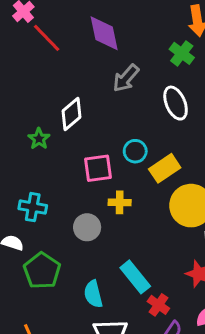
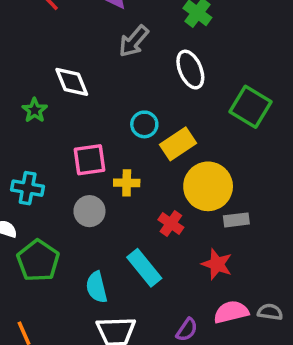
white diamond: (72, 114) -> (72, 82), turned -72
pink square: (98, 168) -> (89, 160), moved
red cross: (158, 305) -> (171, 224), moved

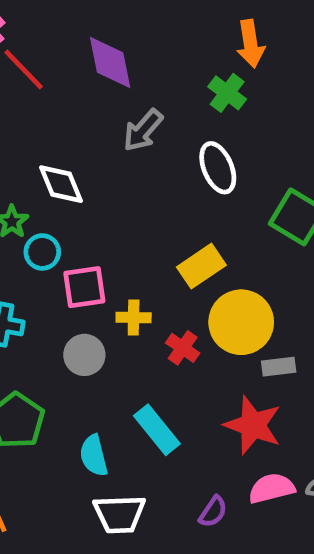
cyan circle: (144, 124) -> (42, 252), moved
red cross: (171, 224) -> (183, 348), moved
red star: (217, 264) -> (253, 425), size x1.4

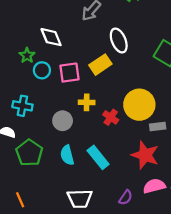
white ellipse: (218, 168) -> (119, 41), moved
yellow rectangle: (201, 266) -> (100, 65), moved
pink square: (84, 287) -> (69, 73), moved
cyan semicircle: (94, 456) -> (67, 155), moved

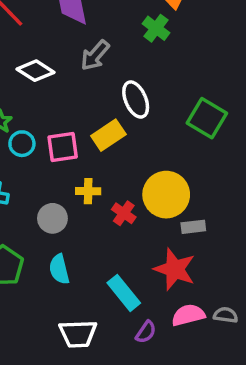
white diamond: (51, 37) -> (36, 71), moved, turned -35
cyan rectangle: (98, 157) -> (124, 293), moved

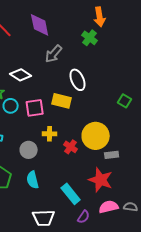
white diamond: (36, 71) -> (21, 75), moved
green square: (207, 118) -> (125, 101), moved, size x0.6
yellow rectangle: (108, 135) -> (62, 101), turned 48

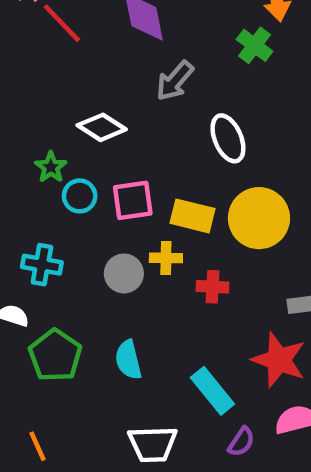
yellow rectangle: (62, 101) -> (193, 216), moved
yellow circle: (96, 136) -> (259, 218), moved
red cross: (71, 147) -> (212, 287), turned -32
gray circle: (29, 150) -> (124, 273), moved

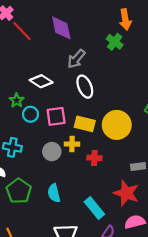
white ellipse: (228, 138) -> (85, 87), moved

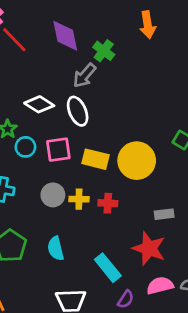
green cross: (115, 42) -> (104, 51), moved
white ellipse: (85, 87) -> (78, 111), moved
yellow cross: (72, 144) -> (79, 199), moved

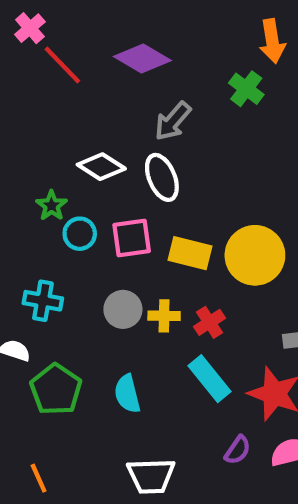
purple diamond: (65, 36) -> (142, 58), turned -48
green cross: (104, 51) -> (246, 89), moved
red cross: (108, 203) -> (209, 322), turned -36
cyan rectangle: (108, 268) -> (209, 379), moved
purple semicircle: (126, 299) -> (238, 450), moved

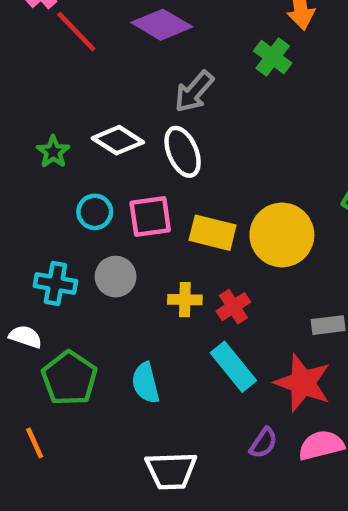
green star: (52, 206) -> (53, 152), moved
gray circle: (123, 309) -> (116, 277), moved
orange line: (39, 478) -> (35, 443), moved

